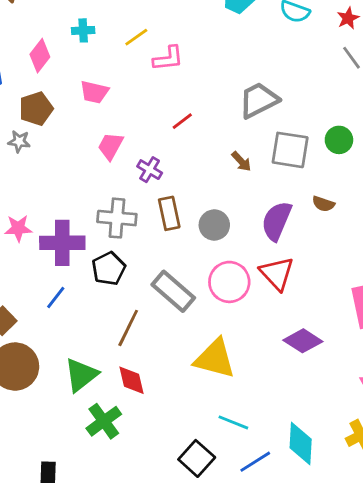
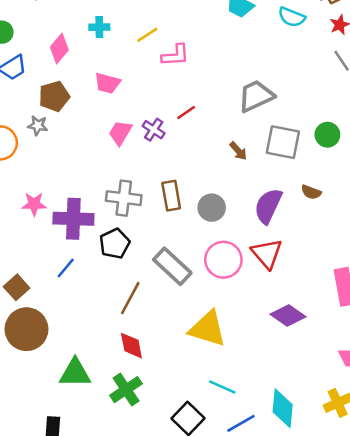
purple cross: (150, 170) -> (154, 130), moved
green triangle: (81, 375) -> (75, 373), moved, turned 36
green cross: (104, 421) -> (126, 390), moved

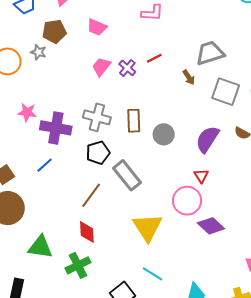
brown arrow: (238, 151) -> (189, 77), moved
black pentagon: (115, 244) -> (98, 153), moved
red triangle: (267, 254) -> (201, 176), size x0.6
pink circle: (223, 260) -> (187, 201), moved
yellow triangle: (208, 329) -> (148, 227), turned 32

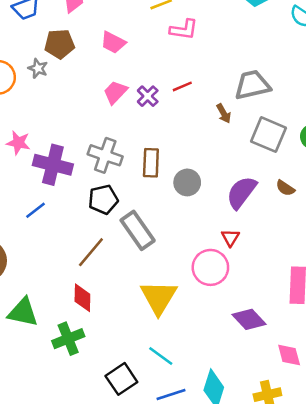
purple diamond: (211, 226) -> (249, 319), moved

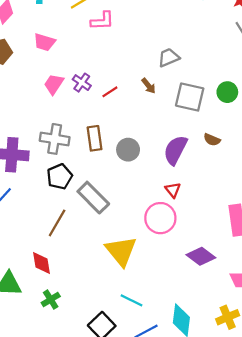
gray trapezoid: (252, 85) -> (169, 57), size x0.7
red line: (182, 86) -> (110, 92), moved
red diamond: (82, 298) -> (42, 263), moved
green cross: (68, 339) -> (51, 300), size x0.7

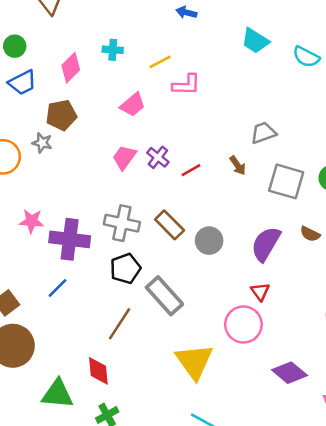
pink trapezoid: (44, 42) -> (133, 105), moved, turned -60
brown rectangle: (94, 138) -> (170, 225), turned -40

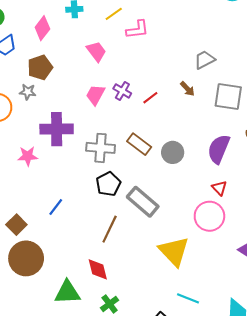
pink trapezoid: (133, 105) -> (96, 51), turned -80
purple cross: (70, 239) -> (57, 129), moved

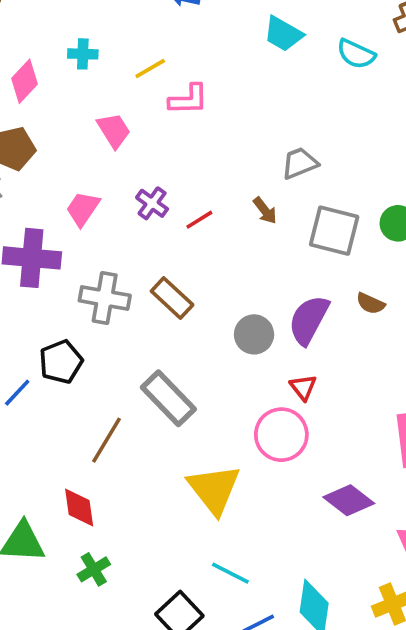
pink trapezoid: (95, 95) -> (83, 209), moved
gray circle: (173, 152) -> (254, 334), moved
black pentagon: (108, 184) -> (61, 362), moved

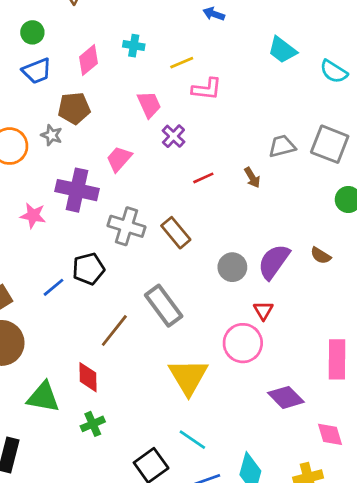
purple cross: (152, 203) -> (173, 136), moved
gray square: (334, 231) -> (330, 144), moved

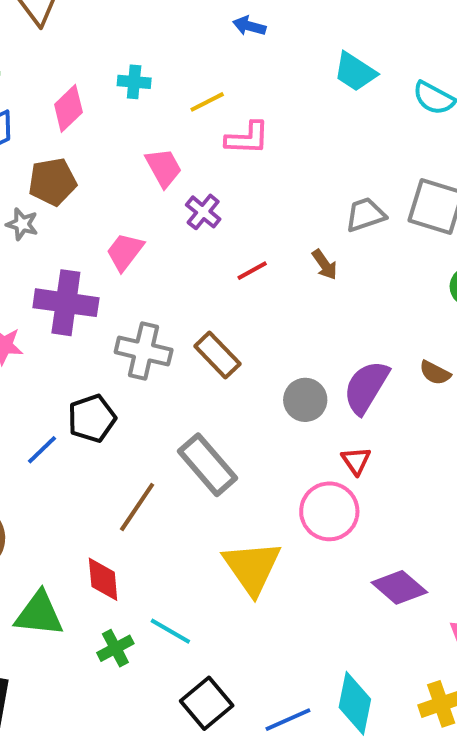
cyan line: (192, 440) -> (170, 631), moved

